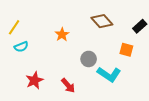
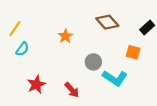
cyan semicircle: (21, 47) -> (22, 49), turned -32

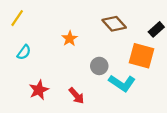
yellow line: (15, 29) -> (17, 18), moved
orange square: (133, 52) -> (141, 56), size x1.6

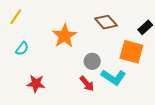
orange star: (70, 39) -> (65, 36), size x1.6
red star: (39, 90) -> (36, 84), turned 30
red arrow: (76, 96) -> (87, 84), moved

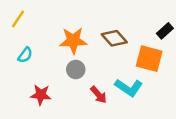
brown diamond: (106, 22) -> (114, 38), moved
orange star: (65, 36) -> (73, 41), turned 30
gray circle: (92, 61) -> (76, 69), moved

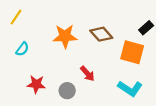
gray circle: (76, 69) -> (67, 91), moved
cyan L-shape: (129, 88) -> (130, 89), moved
red arrow: (99, 95) -> (87, 74), moved

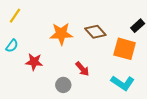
cyan semicircle: (22, 49) -> (12, 46), moved
red star: (36, 84) -> (34, 62), moved

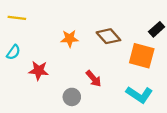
yellow line: (15, 16) -> (17, 18), turned 63
orange star: (61, 34) -> (70, 39), size x0.7

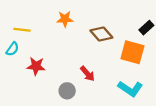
yellow line: (17, 18) -> (22, 30), moved
orange star: (70, 39) -> (65, 19), moved

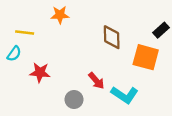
orange star: (65, 19) -> (60, 15), moved
brown diamond: (101, 34) -> (112, 37), turned 40
cyan L-shape: (130, 89) -> (125, 95), moved

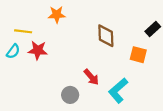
orange square: (146, 57) -> (138, 55), size x0.7
red star: (40, 72) -> (38, 50), moved
cyan L-shape: (125, 95) -> (118, 90), turned 105

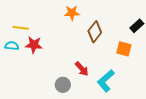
orange star: (57, 15) -> (72, 13), moved
brown diamond: (106, 36) -> (95, 32), turned 40
cyan semicircle: (13, 51) -> (12, 46), turned -120

